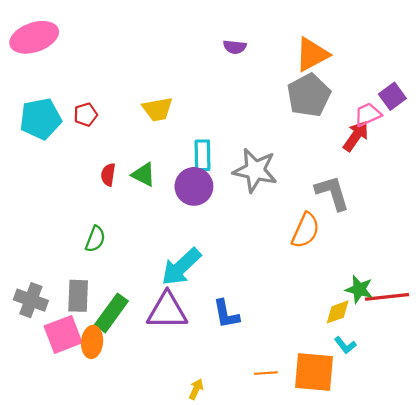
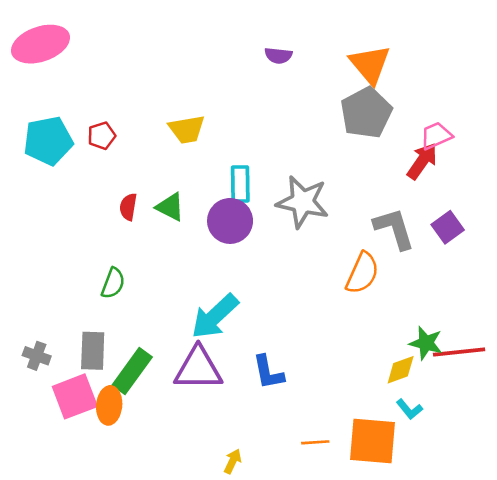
orange triangle: (312, 54) -> (370, 64), turned -42
purple square: (392, 96) -> (448, 227), moved
gray cross: (31, 300) -> (37, 356), size x0.7

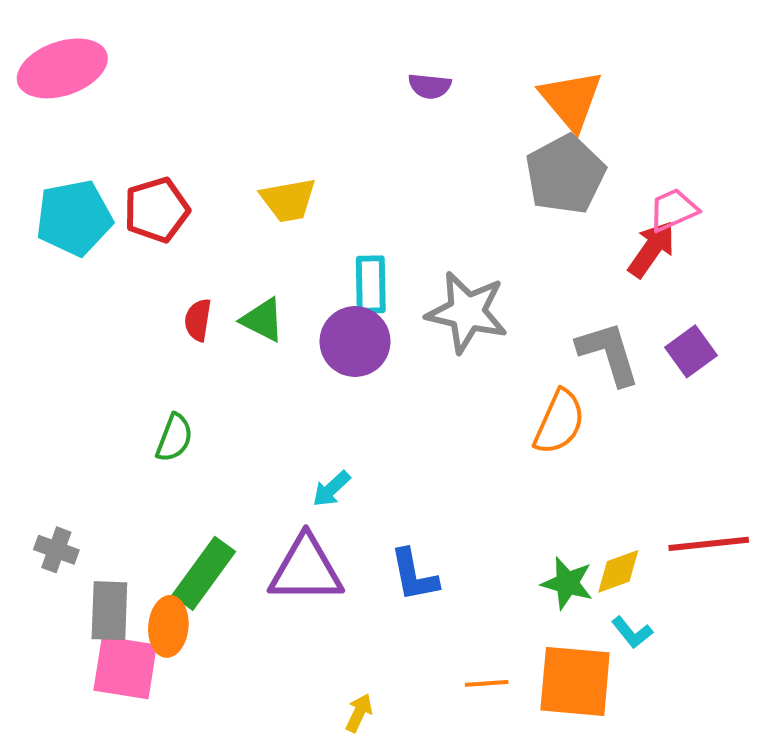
red pentagon: (102, 136) -> (157, 210), size x1.5
cyan arrow: (215, 316) -> (331, 489), size x0.5
green star: (426, 343) -> (567, 583), moved
gray rectangle: (93, 351) -> (109, 611), moved
pink square: (75, 396) -> (125, 668), moved, turned 30

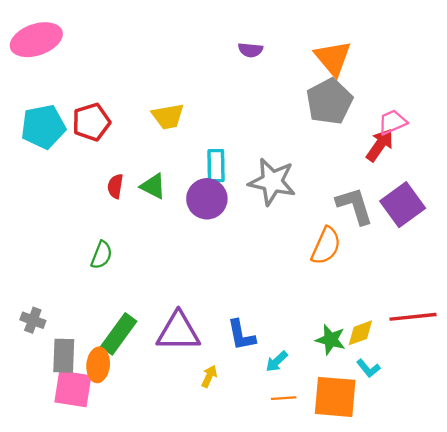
purple square: (691, 351) -> (403, 205), size x1.5
cyan arrow: (331, 489) -> (277, 361), moved
yellow arrow: (359, 713) -> (209, 376), moved

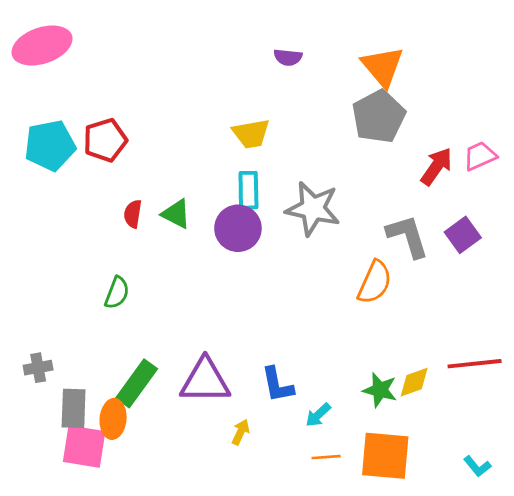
yellow trapezoid: (168, 116) -> (251, 134), moved
pink trapezoid: (392, 122) -> (480, 156), moved
purple square: (403, 205) -> (463, 235), size x0.7
gray cross: (33, 320) -> (38, 368), turned -30
cyan L-shape: (368, 368) -> (477, 466), moved

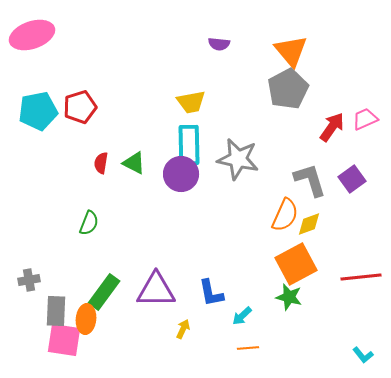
cyan rectangle: (248, 190) -> (189, 145), size x1.4
yellow diamond: (414, 382) -> (309, 224), moved
orange square: (385, 456) -> (296, 264), moved, turned -33

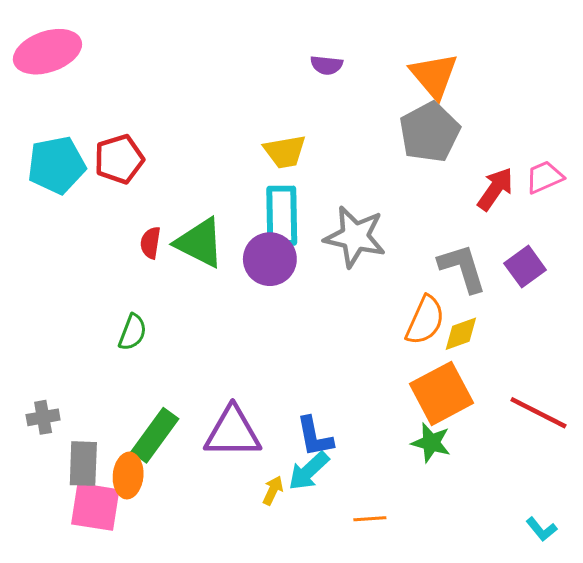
green triangle: (134, 163) -> (200, 243), size x1.5
red line: (361, 277) -> (538, 413), turned 33
cyan arrow: (242, 316) -> (309, 471), moved, size x1.4

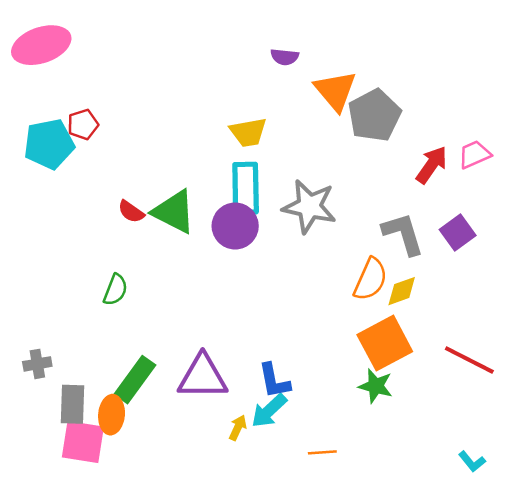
orange triangle: (434, 76) -> (335, 91), moved
red pentagon: (119, 159) -> (83, 124), moved, size x0.7
red semicircle: (150, 243) -> (131, 212), turned -64

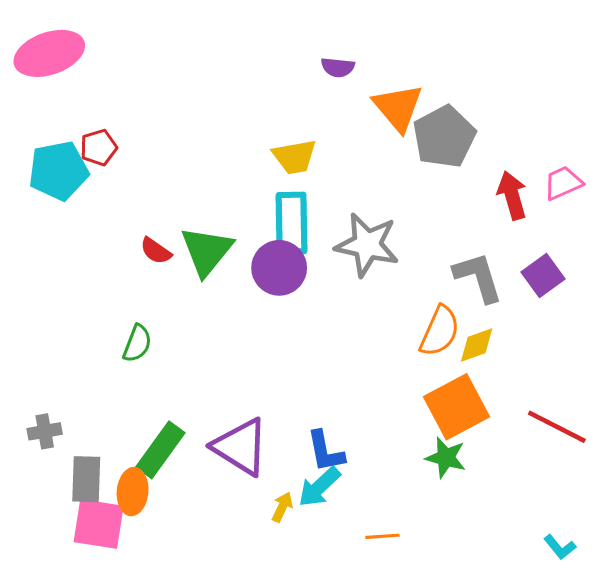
red arrow: (432, 165) -> (512, 195), turned -51
green triangle: (174, 212) -> (207, 251), turned 42
purple triangle: (203, 377) -> (241, 447), turned 32

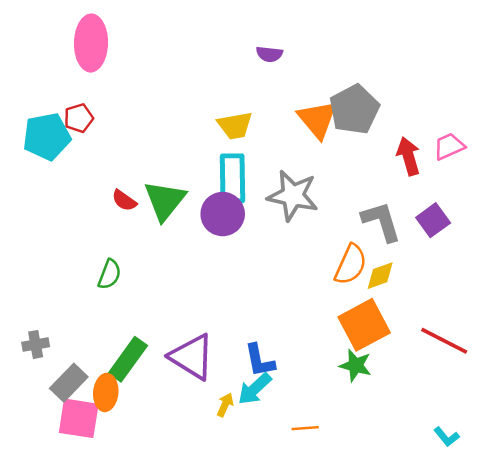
pink ellipse: (49, 53) -> (91, 43), moved, turned -70
orange triangle: (398, 107) -> (317, 119), moved
gray rectangle: (86, 479) -> (69, 383), turned 42

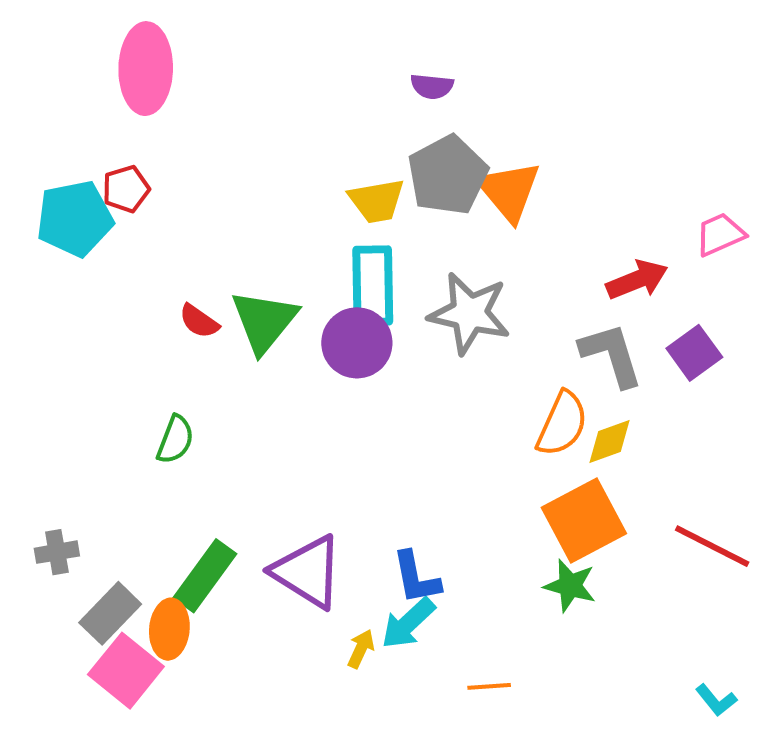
gray pentagon: (354, 109) -> (448, 175), moved
red arrow: (408, 156) -> (637, 280), moved, turned 84
pink square: (79, 418) -> (126, 671), turned 30

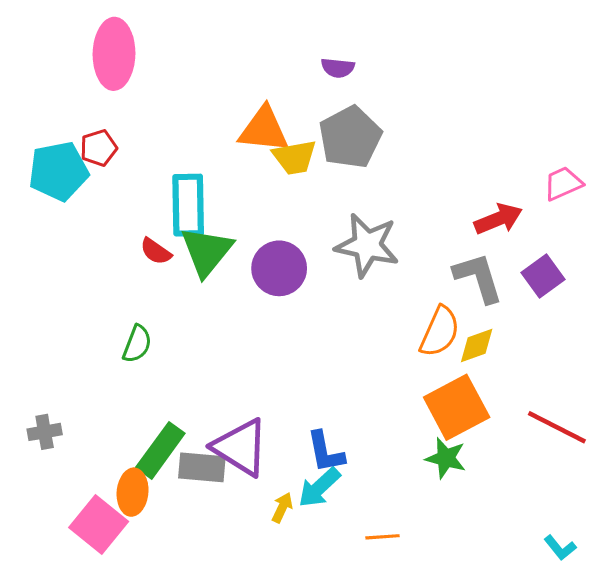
orange triangle: (509, 191) -> (264, 129), moved, turned -44
cyan rectangle: (373, 286) -> (188, 205), moved
gray rectangle: (110, 613) -> (202, 467), moved, turned 51

